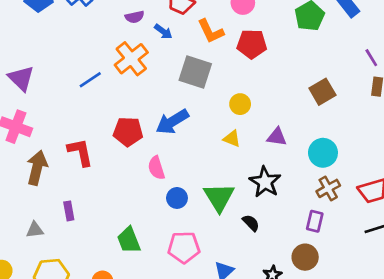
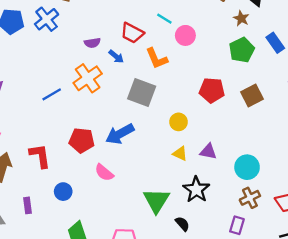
red pentagon: (252, 44) -> (212, 90), moved
brown square: (322, 92) -> (252, 96), moved
yellow triangle: (232, 139) -> (180, 154), moved
pink semicircle: (156, 168) -> (104, 173), turned -36
blue circle: (177, 198) -> (63, 192), moved

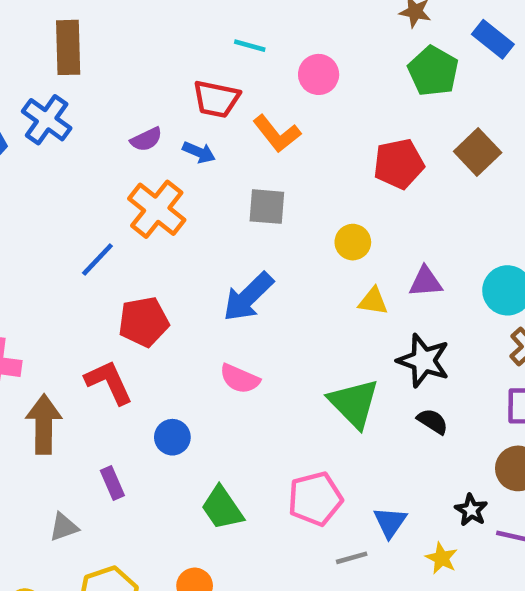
cyan line: (164, 19) -> (250, 46), moved
gray square: (142, 93) -> (267, 207), size x0.7
red pentagon: (82, 140) -> (144, 322), moved
black semicircle: (182, 224) -> (433, 421), moved

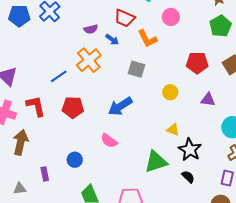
purple triangle: (426, 282) -> (208, 100), moved
yellow triangle: (373, 301) -> (173, 130), moved
red L-shape: (109, 382) -> (36, 106), moved
green triangle: (354, 403) -> (156, 162), turned 45

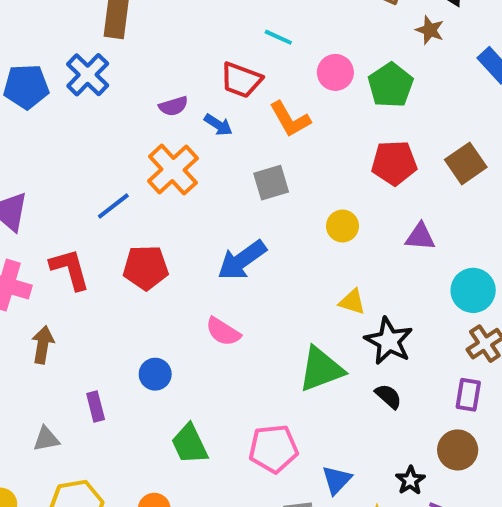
green pentagon: (220, 26) -> (391, 85), moved
gray square: (137, 69) -> (271, 183), turned -30
brown arrow: (21, 142) -> (43, 345), size x0.7

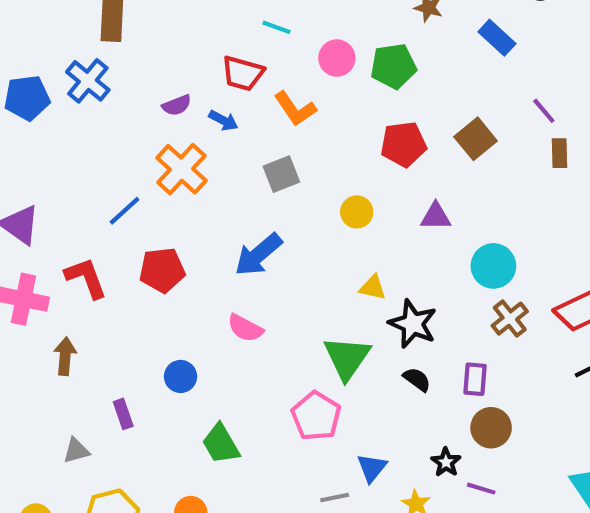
green pentagon: (391, 85) -> (393, 66), turned 30
green triangle: (321, 369) -> (347, 358), turned -30
purple rectangle: (468, 395) -> (475, 379), moved
pink pentagon: (273, 449) -> (316, 416), moved, turned -30

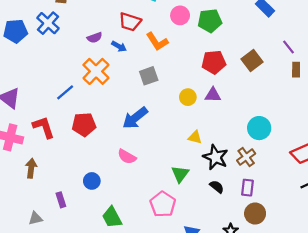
purple triangle: (436, 216) -> (213, 95), moved
brown cross: (510, 319) -> (246, 157), moved
green triangle: (347, 358) -> (180, 174), size x0.7

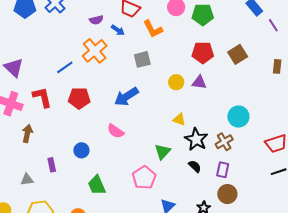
purple line: (289, 47) -> (273, 25), moved

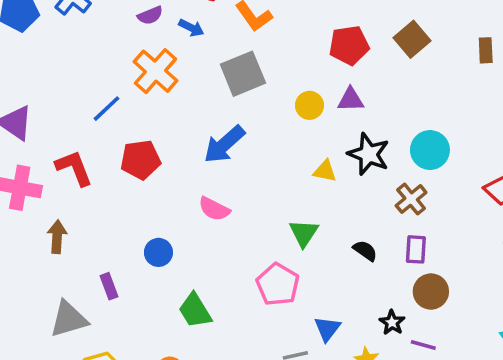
gray square: (142, 59) -> (243, 74), size x1.4
black star: (196, 139) -> (369, 154), moved
gray triangle: (27, 180) -> (69, 319), size x1.6

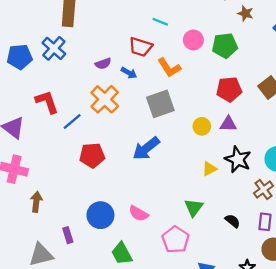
red L-shape: (74, 168) -> (47, 102), moved
yellow triangle: (325, 171) -> (209, 169), turned -42
pink semicircle: (214, 209) -> (139, 213), moved
blue circle: (158, 252) -> (100, 215), size x1.5

